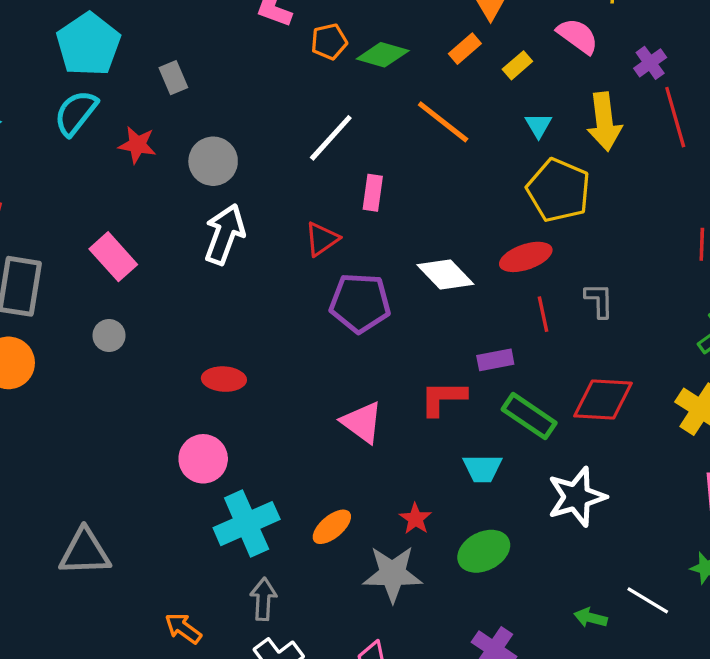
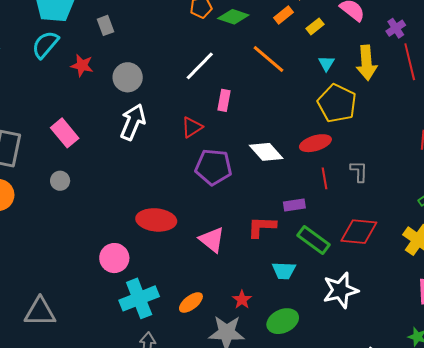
red ellipse: (224, 379) -> (156, 220), moved, size x1.5

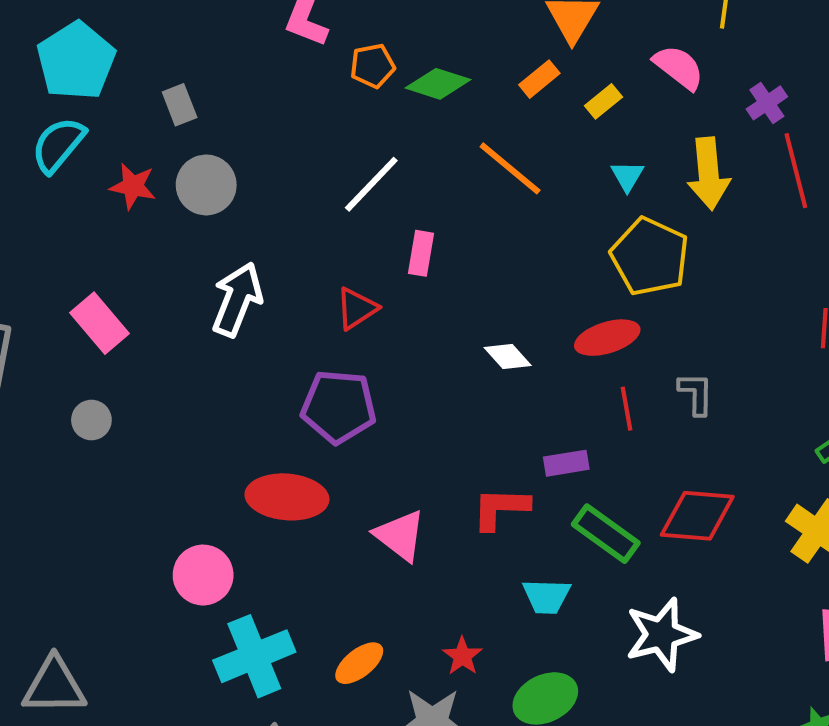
gray circle: (128, 77) -> (206, 185), moved
white diamond: (266, 152) -> (508, 356), size x0.7
purple pentagon: (213, 167) -> (339, 407), moved

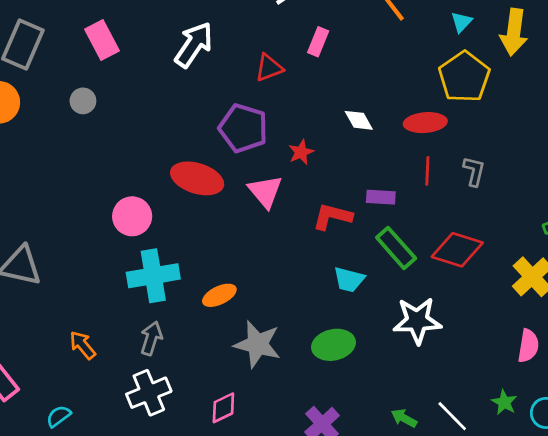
pink triangle: (400, 536) -> (265, 192), moved
red star: (462, 656) -> (301, 152), moved

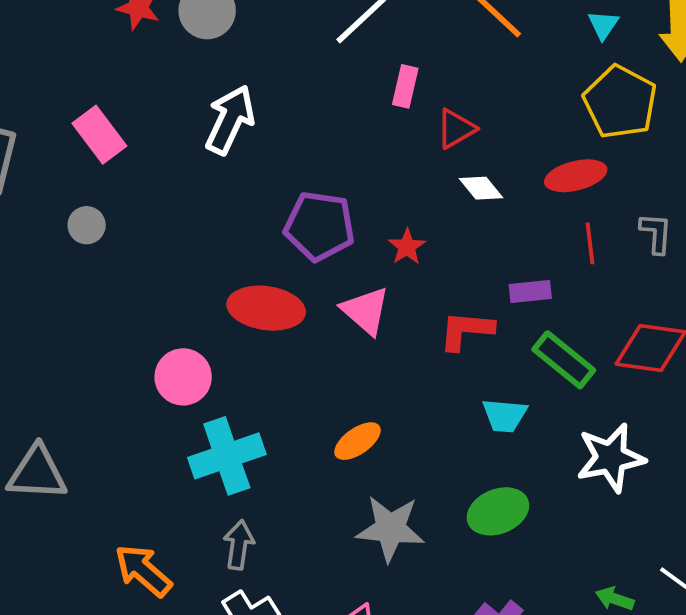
red triangle: (269, 68) -> (456, 129), moved
orange ellipse: (219, 295) -> (357, 441), moved
orange arrow: (83, 345) -> (143, 571), size x1.4

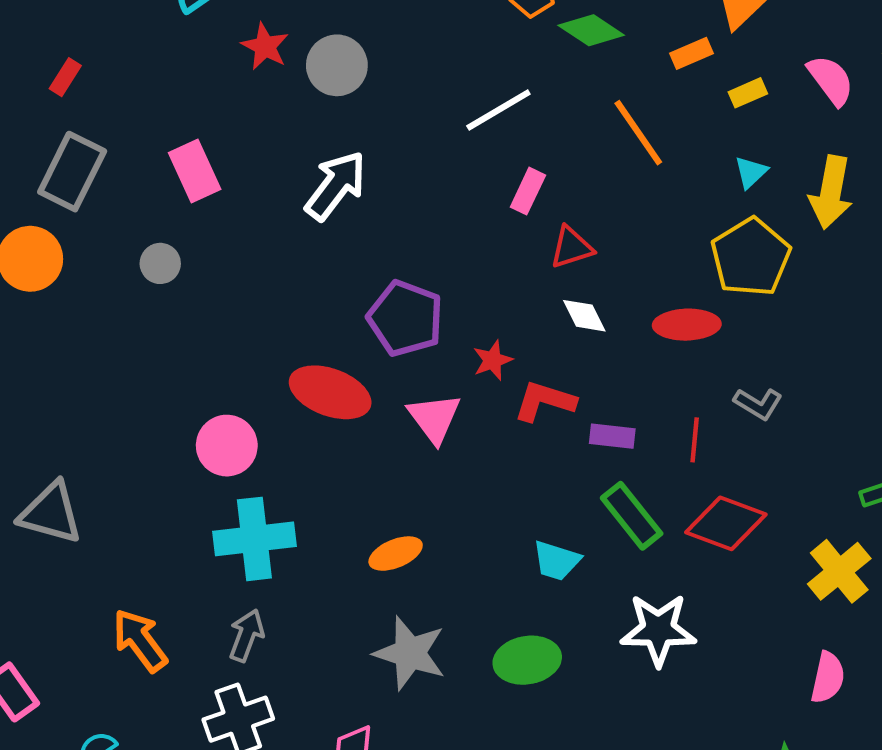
gray L-shape: (656, 233) -> (758, 404), turned 105
red line: (590, 243) -> (695, 440), moved
red L-shape: (466, 330) -> (545, 401), moved

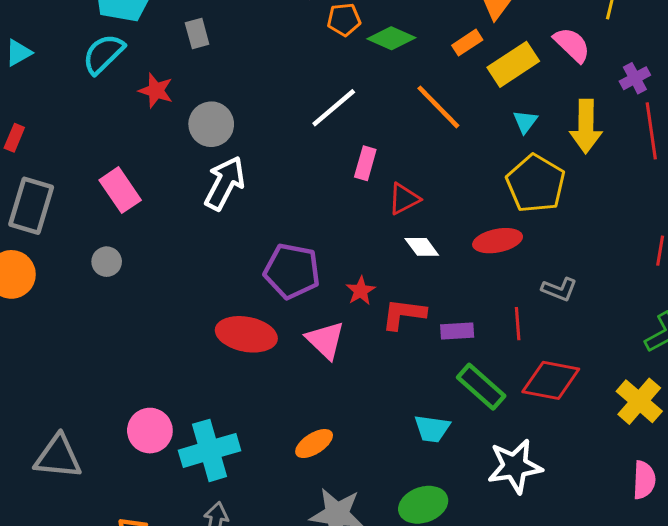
gray circle: (337, 65) -> (211, 124), moved
yellow rectangle: (748, 93) -> (513, 64), size x1.8
pink circle: (227, 446) -> (150, 431), moved

